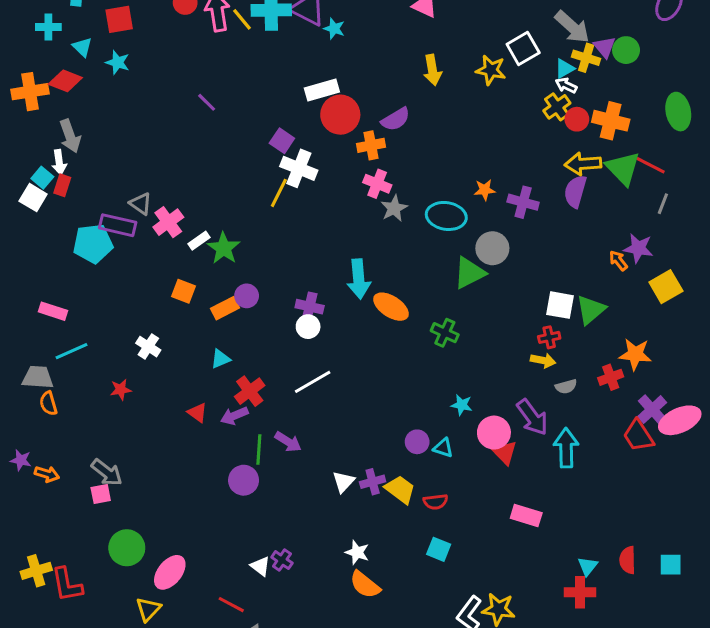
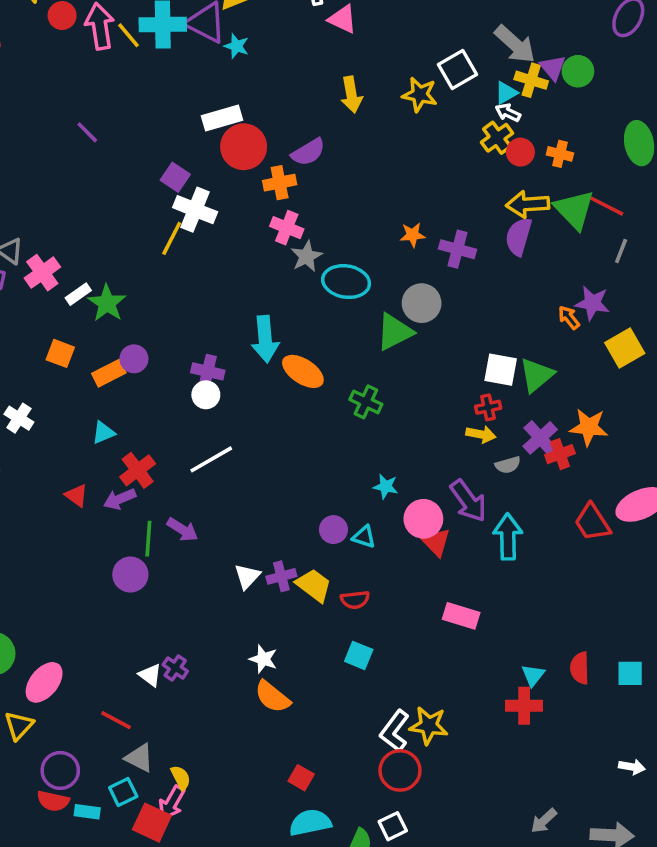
orange cross: (611, 121) -> (560, 154), size x0.6
cyan ellipse: (446, 216) -> (346, 282), moved
purple cross: (652, 410) -> (540, 438), moved

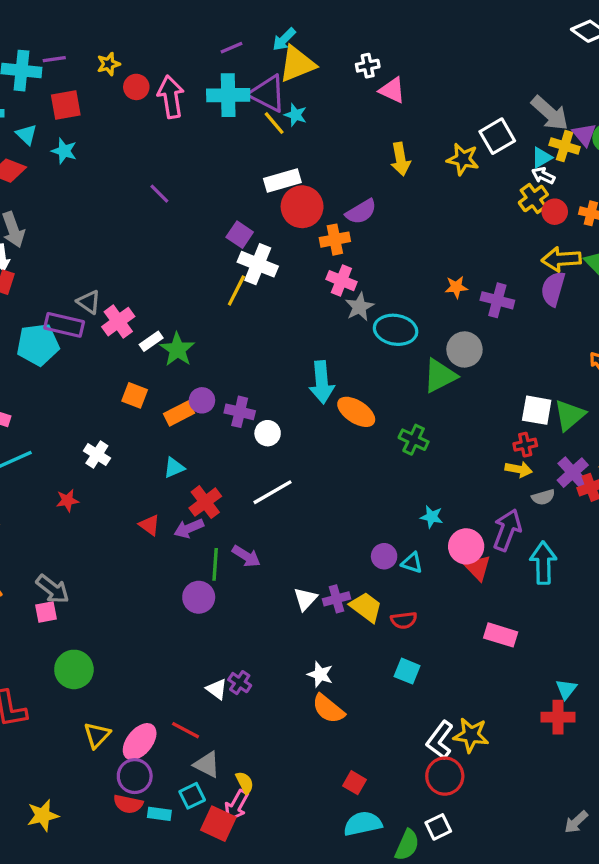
yellow line: (129, 35) -> (274, 123), moved
purple cross: (208, 371) -> (240, 412), moved
purple arrow: (468, 501) -> (507, 530), turned -123
pink ellipse: (44, 682) -> (140, 742), moved

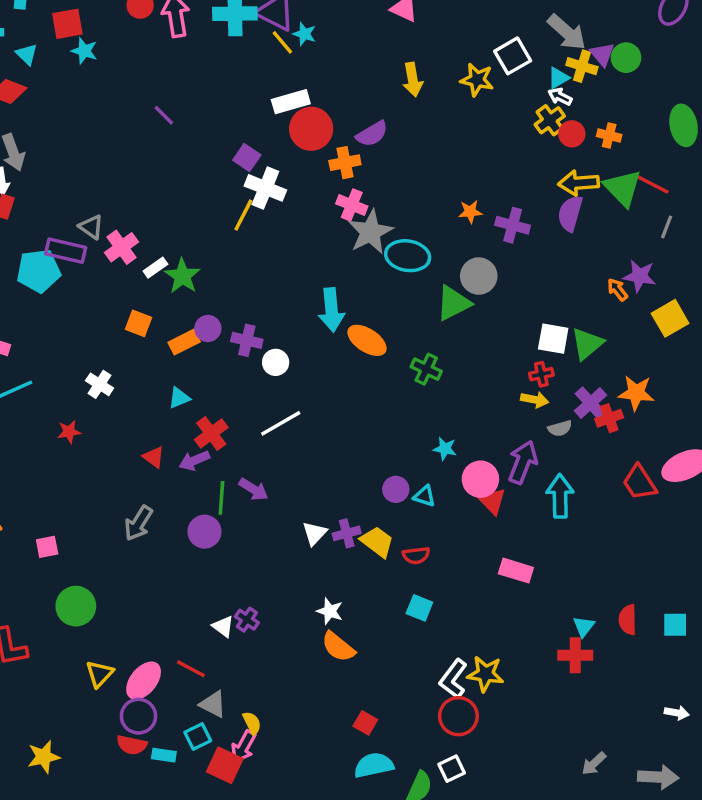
cyan star: (64, 151) -> (84, 51), moved
gray star: (359, 307) -> (370, 232), size x1.5
gray arrow: (53, 589) -> (138, 523), moved, turned 84

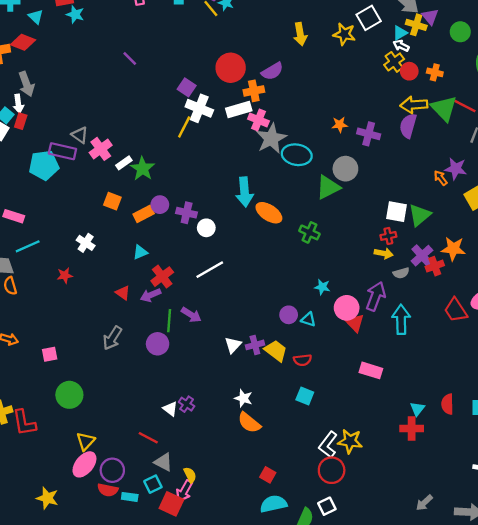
green circle: (626, 58) -> (460, 32), moved
white rectangle: (291, 102) -> (239, 109), moved
pink ellipse: (144, 681) -> (84, 464), moved
yellow star: (44, 757) -> (47, 498), turned 30

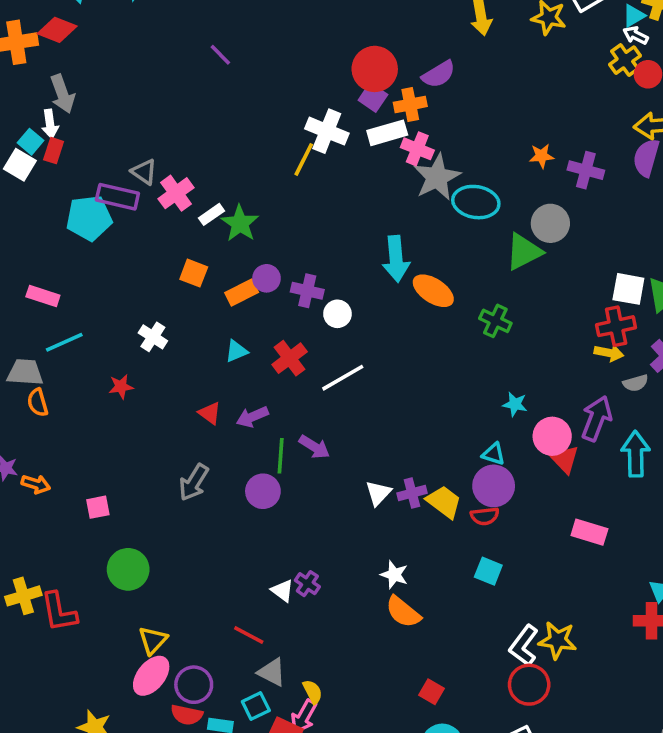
purple square: (187, 87) -> (373, 97), moved
red cross: (388, 236) -> (616, 326), size x1.5
red cross: (162, 277) -> (290, 358), moved
purple circle: (289, 315) -> (494, 486), moved, size x1.5

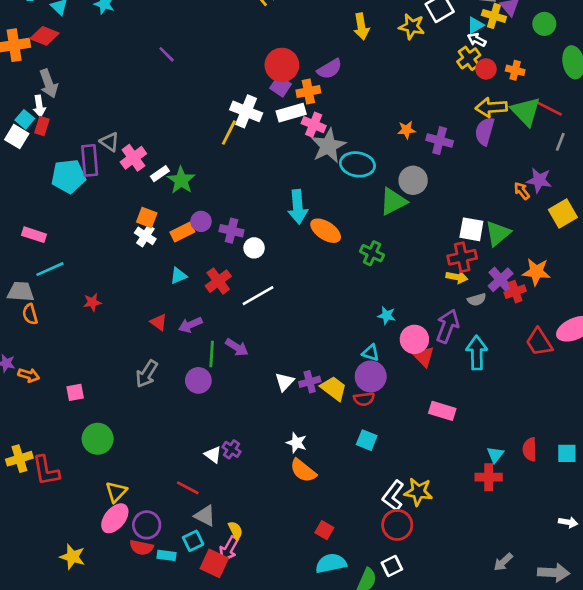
purple rectangle: (117, 197) -> (90, 160), turned 72
white cross: (153, 337) -> (145, 236), moved

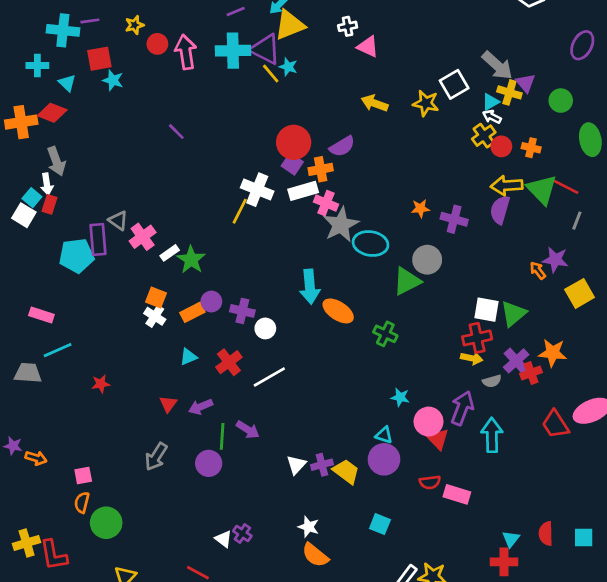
yellow arrow: (361, 27) -> (375, 103), turned 120
orange semicircle: (30, 314) -> (82, 502), moved, turned 30
red triangle: (159, 322) -> (168, 404), turned 30
red semicircle: (364, 399) -> (430, 482), moved

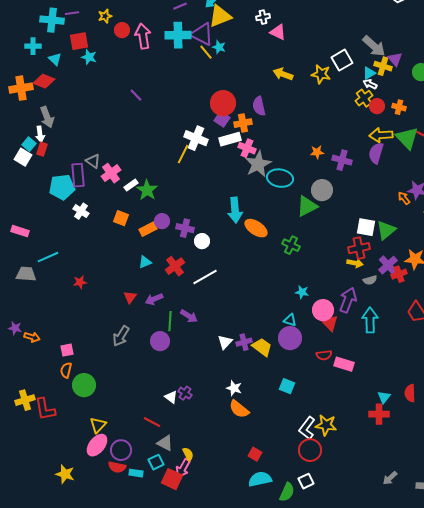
purple semicircle: (342, 146) -> (259, 106), turned 108
pink rectangle: (41, 315) -> (20, 231), moved
white cross: (155, 316) -> (81, 211), moved

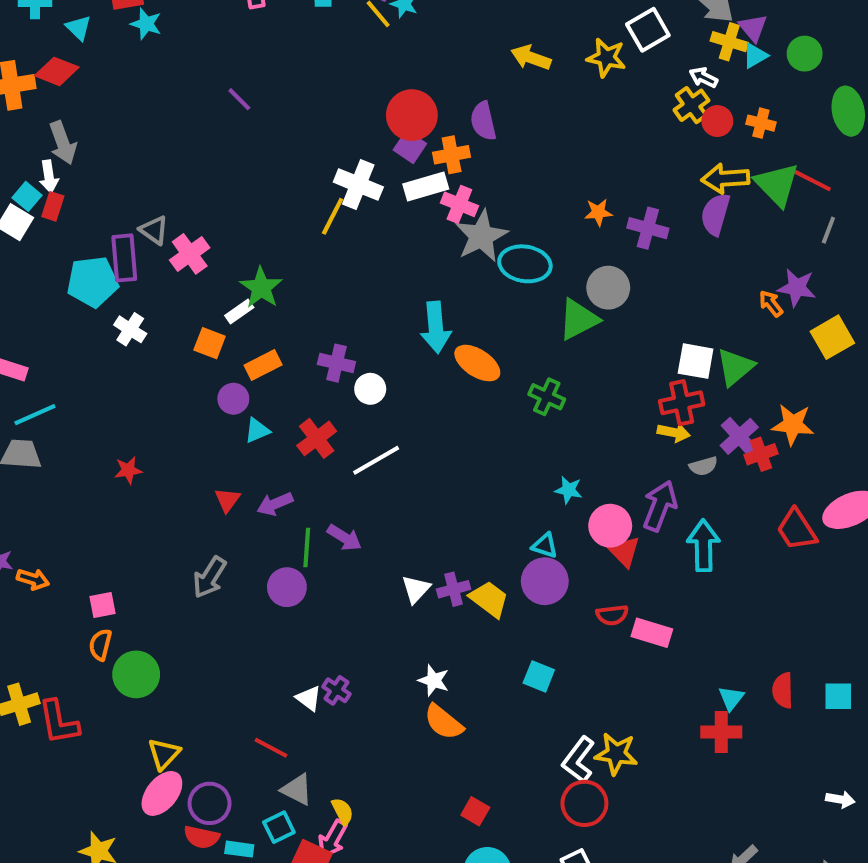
cyan triangle: (369, 73) -> (755, 56), moved
white rectangle: (131, 185) -> (239, 311), moved
purple circle: (162, 221) -> (233, 399), moved
cyan line: (48, 257) -> (35, 415), moved

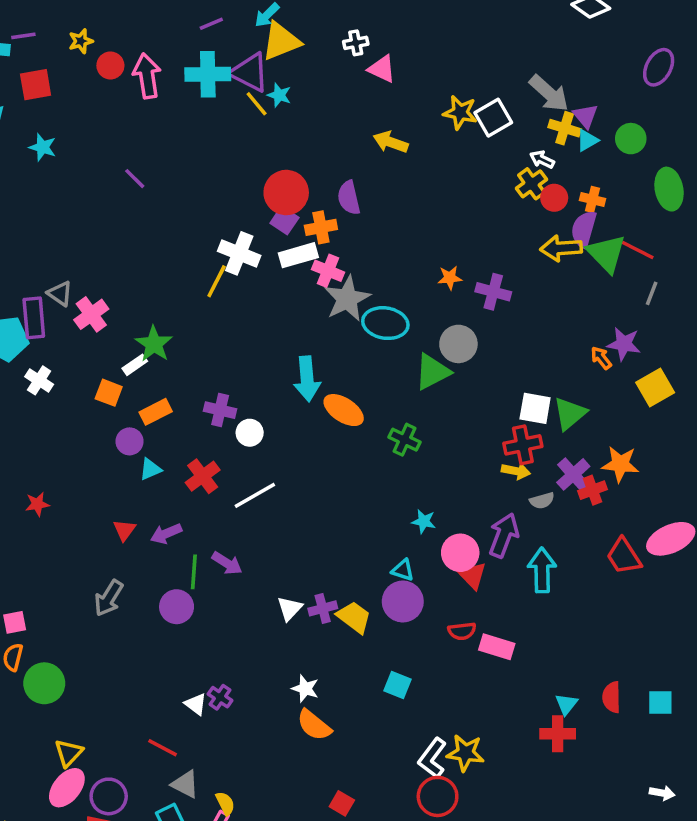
cyan star: (146, 24) -> (43, 147), moved
yellow star: (606, 58) -> (460, 112), moved
purple semicircle: (715, 214) -> (584, 229), moved

